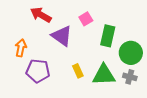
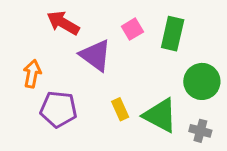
green rectangle: (108, 36) -> (173, 34), moved
green triangle: (104, 75) -> (160, 115), turned 30
gray cross: (130, 77) -> (200, 131), moved

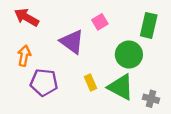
red arrow: (63, 23) -> (27, 17), moved
green rectangle: (173, 34) -> (149, 25), moved
green circle: (202, 81) -> (129, 55), moved

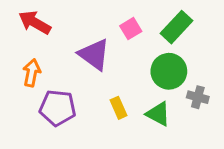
green rectangle: (149, 25) -> (176, 27), moved, turned 30
green triangle: (121, 87) -> (158, 114), size x0.7
gray cross: (151, 99) -> (198, 97), moved

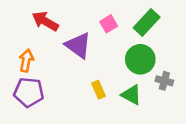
red arrow: (35, 22) -> (45, 21), moved
purple pentagon: (58, 108) -> (29, 92), moved

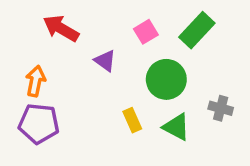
purple triangle: (78, 45) -> (105, 61), size x0.6
green circle: (140, 59) -> (166, 79), moved

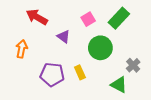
gray cross: (221, 108) -> (133, 65), turned 32
purple pentagon: (39, 124) -> (52, 74), moved
green triangle: (176, 127) -> (119, 85), moved

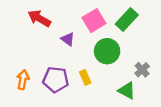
pink square: (88, 19) -> (94, 21), size x1.5
orange arrow: (22, 49) -> (23, 80), moved

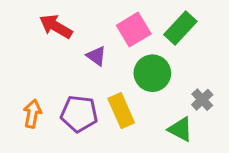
yellow rectangle: (85, 77) -> (121, 111), size x1.5

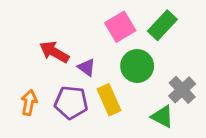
red arrow: (56, 26) -> (54, 52), moved
purple triangle: (96, 56) -> (87, 67), moved
gray cross: (202, 100) -> (182, 90), size x1.4

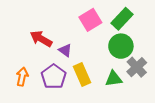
green circle: (137, 66) -> (121, 46), moved
purple pentagon: (71, 103) -> (54, 77), turned 30
green triangle: (162, 117) -> (114, 79), moved, turned -36

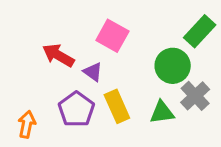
green rectangle: (122, 19) -> (200, 31), moved
pink square: (90, 20) -> (112, 36), moved, turned -30
orange arrow: (22, 77) -> (27, 124), moved

